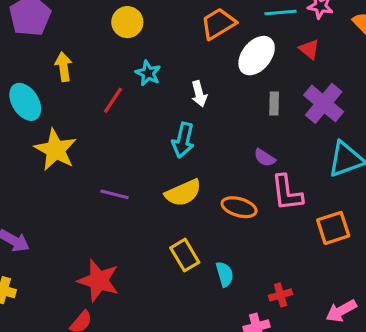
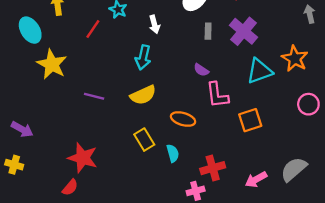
orange ellipse: (239, 207) -> (183, 119), moved
red cross: (281, 295) -> (213, 168), size x1.5

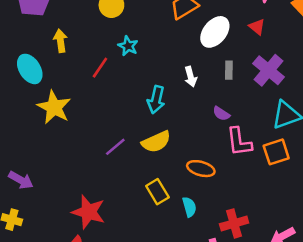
white arrow: (154, 24) -> (191, 77), moved
purple line: (94, 96) -> (115, 147), moved, turned -54
orange square: (250, 120) -> (276, 152), moved

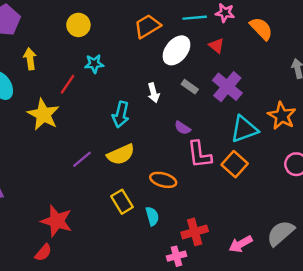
cyan star: (128, 46) -> (94, 64), turned -30
gray rectangle: (229, 70) -> (190, 87), turned -56
yellow star: (54, 107) -> (43, 115), moved
orange square: (276, 152) -> (235, 164), turned -30

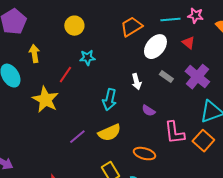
purple semicircle: (183, 128) -> (148, 111), moved

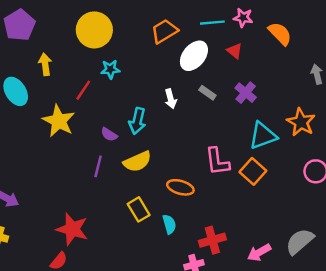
yellow circle: (74, 26) -> (94, 30), size x1.5
purple cross: (197, 77) -> (246, 93), size x0.7
purple semicircle: (148, 111) -> (109, 134), moved
purple line: (77, 137) -> (98, 166), turned -36

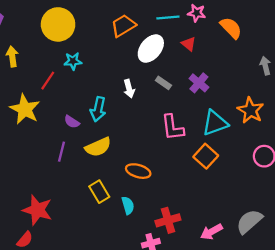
pink L-shape: (217, 161) -> (173, 128), moved

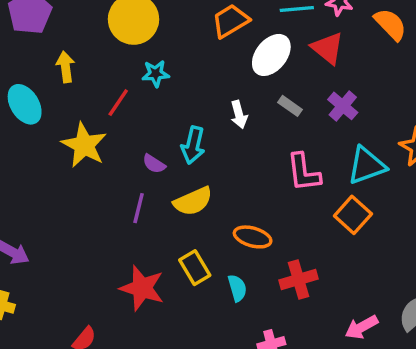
red triangle: (189, 44) -> (327, 48), size x1.5
red star: (37, 210) -> (142, 288), moved
red cross: (168, 220) -> (299, 280), moved

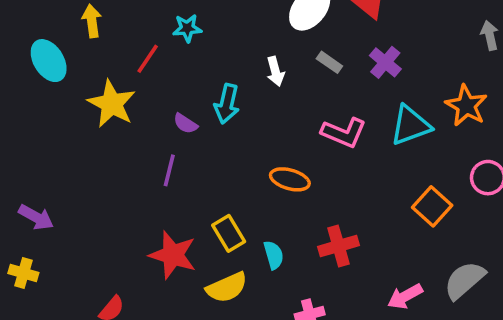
pink L-shape: (304, 172) -> (344, 133), turned -60
yellow semicircle: (193, 201) -> (227, 287), moved
orange square: (353, 215) -> (432, 206), moved
orange ellipse: (253, 237) -> (290, 179), moved

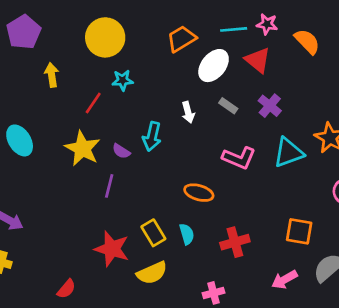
cyan ellipse: (49, 61) -> (20, 140), moved
yellow star: (112, 104) -> (82, 148), moved
orange square: (432, 206) -> (299, 231), moved, turned -32
cyan semicircle: (274, 255) -> (187, 234), moved

